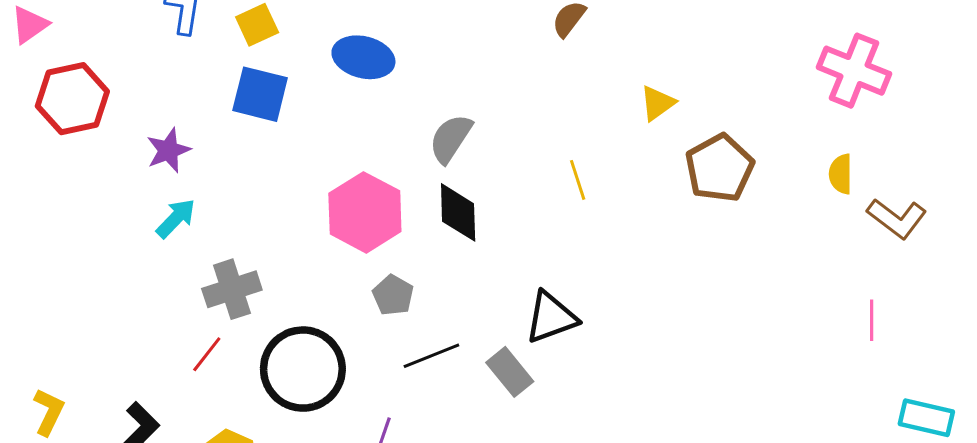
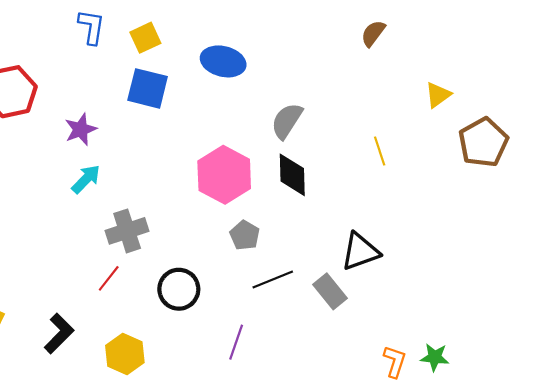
black circle: (303, 369) -> (179, 289), size x0.7

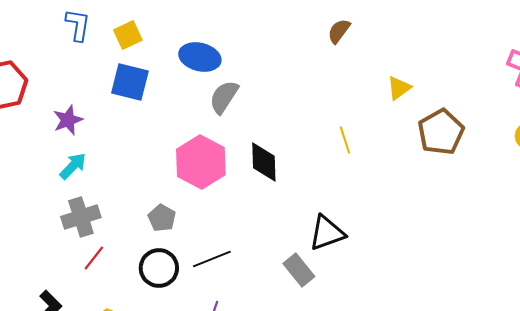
gray semicircle: (287, 121) -> (224, 97), moved
gray cross: (127, 231) -> (81, 217), moved
gray pentagon: (245, 235) -> (162, 218), moved
black line: (273, 279) -> (212, 259), moved

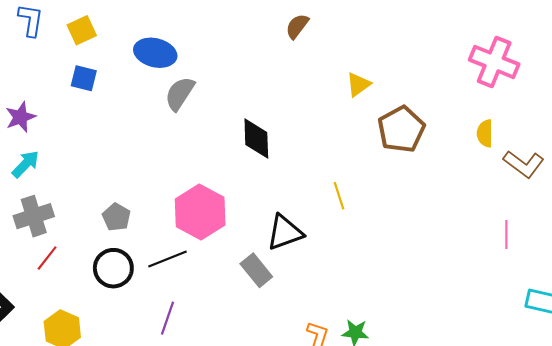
blue square: (130, 82) -> (84, 78), size x0.7
yellow line: (345, 140) -> (339, 196), moved
pink hexagon: (201, 162) -> (200, 212), moved
black diamond: (264, 162) -> (256, 139), moved

